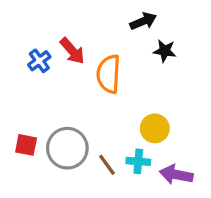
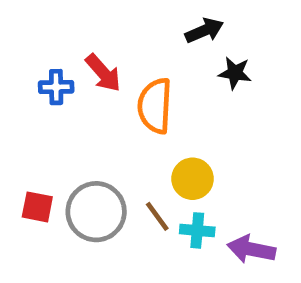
blue cross: (39, 61) -> (56, 87), turned 35
yellow circle: (155, 128) -> (193, 179), moved
brown line: (107, 165) -> (157, 216), moved

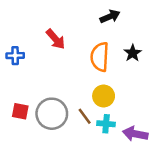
black star: (235, 73) -> (133, 53), moved, turned 30
blue cross: (56, 87) -> (15, 56), moved
orange semicircle: (155, 106) -> (100, 57), moved

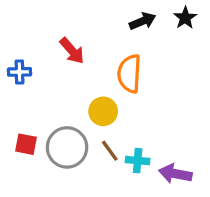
black star: (133, 53) -> (185, 18), moved
yellow circle: (104, 96) -> (103, 111), moved

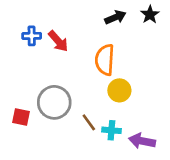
blue cross: (20, 72) -> (32, 36), moved
yellow circle: (103, 111) -> (119, 90), moved
gray circle: (67, 147) -> (54, 102), moved

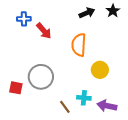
blue cross: (32, 36) -> (24, 19), moved
yellow circle: (119, 90) -> (100, 70), moved
brown line: (89, 122) -> (65, 107), moved

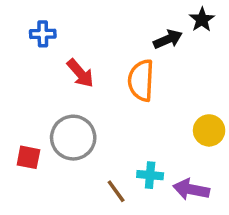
black arrow: (87, 13) -> (168, 39), moved
red arrow: (44, 31) -> (80, 73), moved
yellow circle: (100, 70) -> (209, 130), moved

